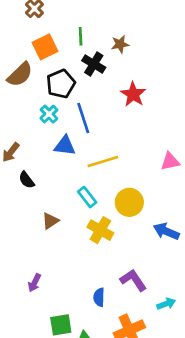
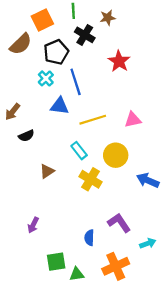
pink triangle: (170, 162) -> (133, 120), moved
black semicircle: (27, 180) -> (26, 136), turned -77

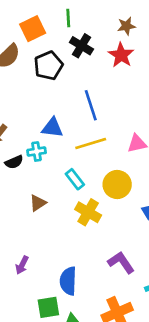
brown star: (108, 18) -> (126, 26), moved
red star: (119, 61) -> (121, 55), moved
cyan cross: (46, 78) -> (37, 151), moved, turned 35
blue line: (76, 82) -> (91, 105), moved
blue semicircle: (89, 238) -> (68, 281), moved, size x1.5

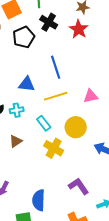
cyan cross: (37, 151) -> (17, 110), moved

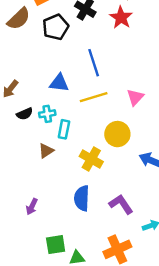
pink triangle: (91, 96) -> (135, 97), turned -35
cyan rectangle: (44, 123) -> (64, 129), moved, turned 49
blue semicircle: (39, 200) -> (82, 198), moved

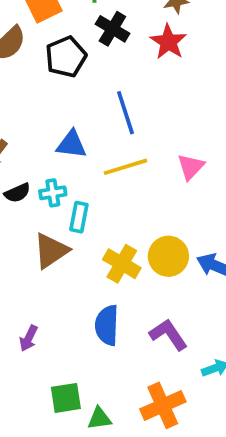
yellow circle: (117, 134) -> (168, 256), moved
brown triangle: (46, 151) -> (51, 251), size x1.5

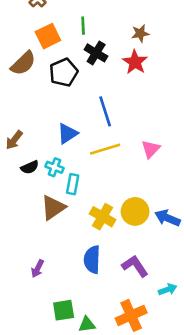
blue triangle: (71, 144) -> (67, 133), turned -40
cyan cross: (53, 193) -> (54, 167), turned 30

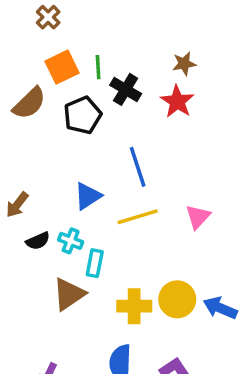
green line: (83, 26) -> (98, 67), moved
yellow cross: (103, 217) -> (134, 306), turned -30

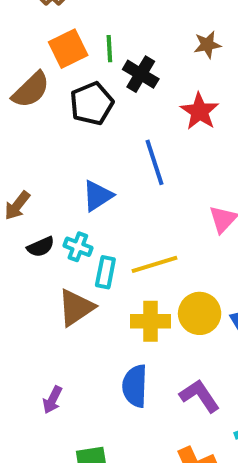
red star: (177, 102) -> (200, 111), moved
yellow line: (138, 217) -> (154, 264), moved

